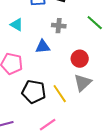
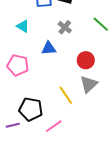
gray cross: (59, 26) -> (65, 27), turned 32
black pentagon: (34, 92) -> (31, 109), moved

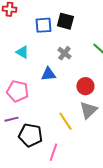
purple line: (13, 125) -> (11, 119), moved
pink line: (54, 126) -> (53, 152), turned -36

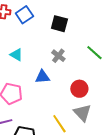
blue square: (43, 25) -> (24, 15), moved, turned -30
gray triangle: (88, 110) -> (82, 113), turned -30

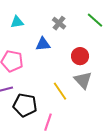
cyan triangle: (16, 55) -> (17, 22), turned -40

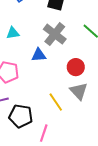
gray cross: (59, 23) -> (55, 34), size x1.6

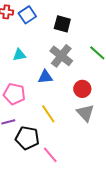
yellow line: (56, 102) -> (48, 114), moved
pink line: (44, 133) -> (50, 155), turned -60

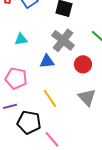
red circle: (82, 89) -> (83, 64), moved

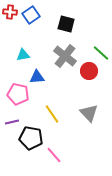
blue triangle: (47, 61) -> (37, 77), moved
red circle: (83, 64) -> (89, 71), moved

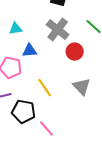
red circle: (89, 71) -> (75, 52), moved

